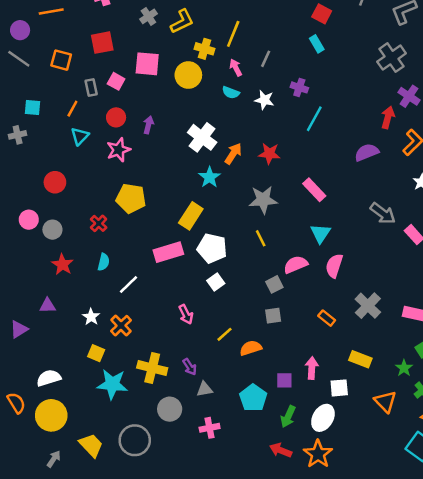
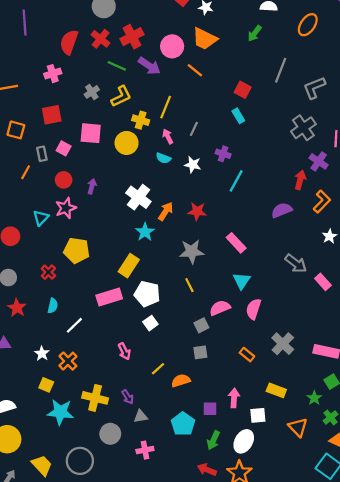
cyan triangle: (80, 136) -> (41, 218), moved

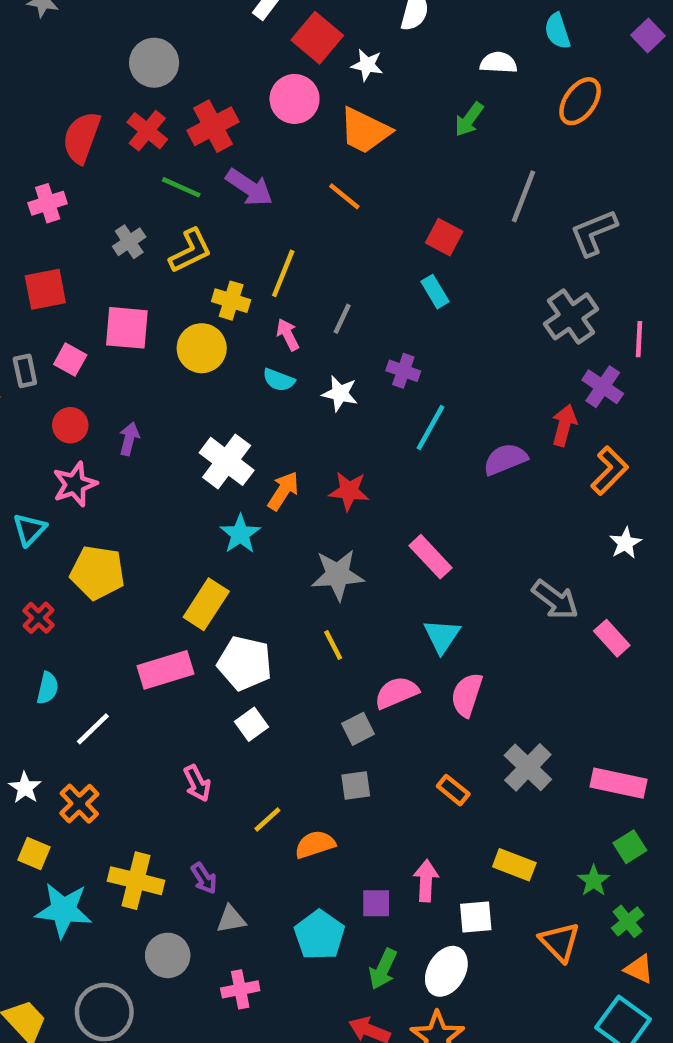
pink circle: (172, 46) -> (295, 99), moved
purple semicircle: (282, 210) -> (505, 459), moved
cyan triangle: (41, 218) -> (29, 529), moved

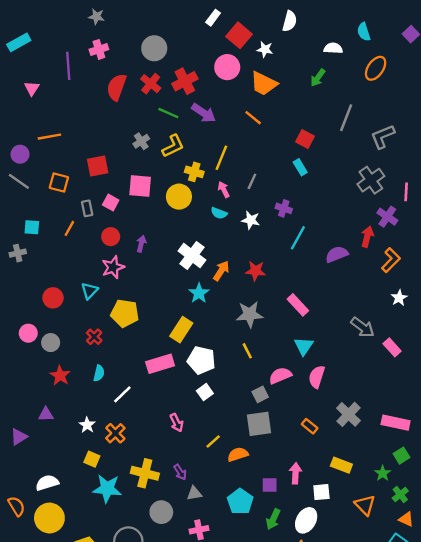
pink cross: (48, 203) -> (99, 49), moved
gray square: (356, 785) -> (259, 424), size x1.6

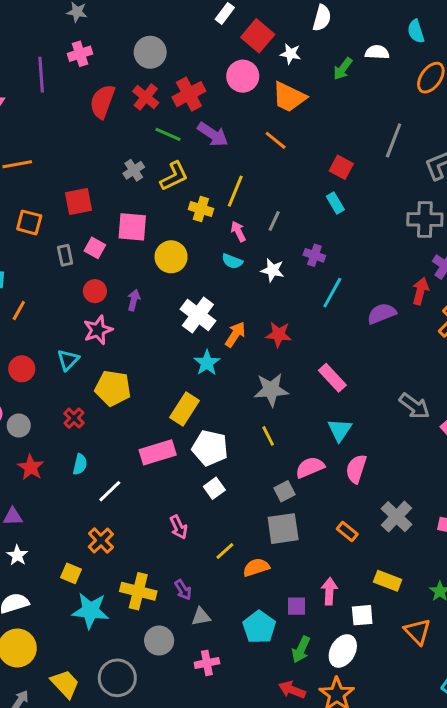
green arrow: (318, 78) -> (343, 69), moved
gray cross: (371, 180) -> (425, 219), turned 36
yellow circle: (179, 197) -> (171, 257), moved
orange line: (69, 228) -> (19, 311), moved
white star: (87, 425) -> (17, 555), moved

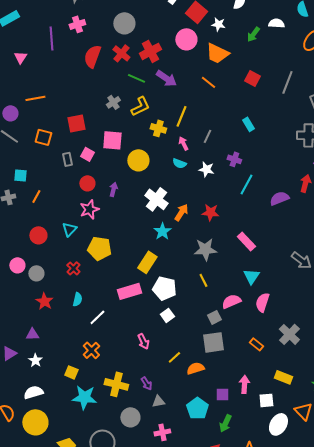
red square: (341, 167) -> (252, 78), moved
white ellipse: (343, 651) -> (278, 424), moved

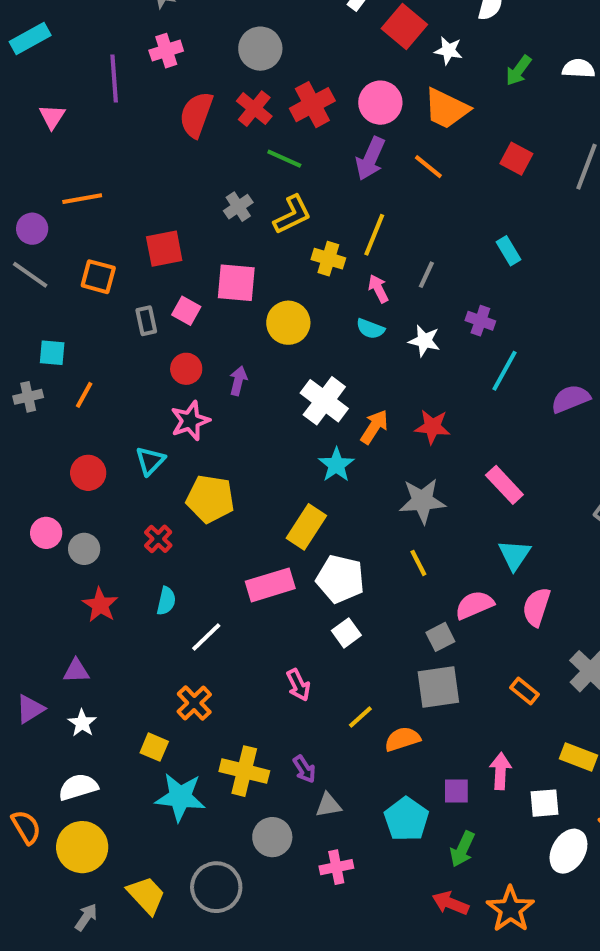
white semicircle: (276, 23) -> (578, 69), moved
pink circle: (186, 39) -> (380, 103), moved
purple arrow: (166, 78) -> (370, 159), moved, turned 80

